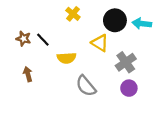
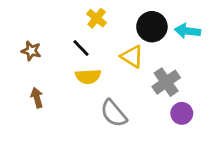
black line: (43, 40) -> (81, 48), moved
purple circle: (129, 88) -> (182, 113), moved

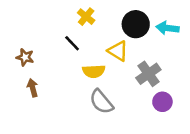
brown star: (31, 51) -> (25, 57), moved
yellow semicircle: (88, 76) -> (94, 71), moved

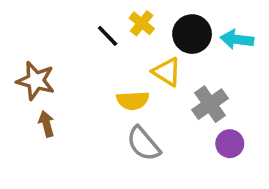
yellow cross: (86, 17) -> (142, 23), moved
black line: (72, 43) -> (108, 36), moved
brown star: (25, 57) -> (36, 81), size x1.5

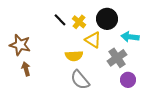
yellow cross: (142, 23) -> (79, 22), moved
cyan arrow: (237, 39) -> (130, 37), moved

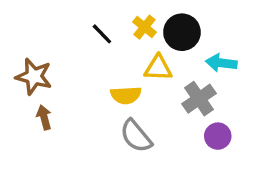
yellow cross: (79, 22) -> (145, 27), moved
yellow triangle: (93, 40) -> (158, 68), turned -30

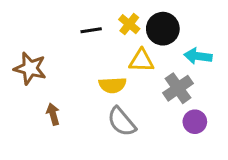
black line: (102, 34) -> (91, 30), turned -55
brown arrow: (44, 117) -> (53, 114), moved

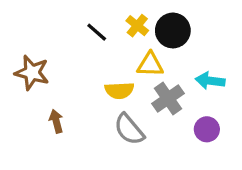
black line: (91, 30) -> (97, 32), turned 50
cyan arrow: (198, 56) -> (210, 81), moved
gray cross: (178, 88) -> (168, 99), moved

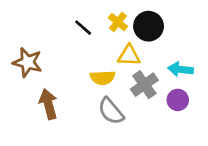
brown arrow: (56, 121) -> (48, 104), size x1.5
purple circle: (207, 129) -> (178, 100), moved

